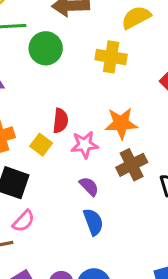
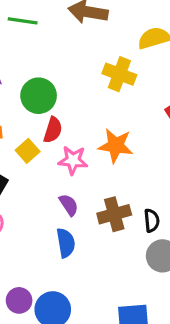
green circle: (46, 48) -> (39, 96), moved
brown cross: (132, 165) -> (114, 214), moved

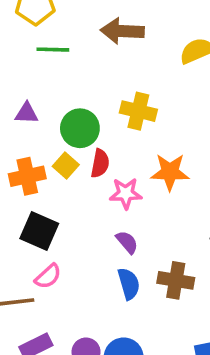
yellow cross: (119, 74) -> (138, 111), moved
yellow square: (28, 151) -> (66, 165), moved
brown cross: (114, 214) -> (176, 280), moved, turned 32

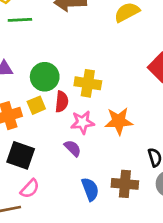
yellow cross: (138, 111) -> (88, 83), moved
yellow square: (66, 165) -> (36, 105), turned 30
orange star: (170, 172) -> (119, 121), moved
purple semicircle: (127, 242) -> (73, 148), moved

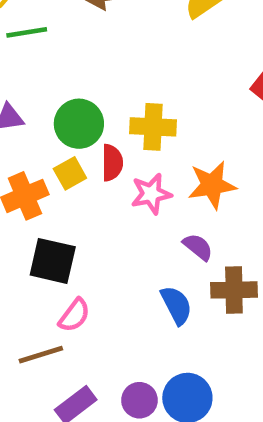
purple semicircle: (73, 148) -> (198, 247), moved

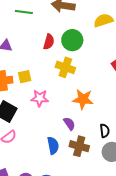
green circle: (79, 124) -> (72, 40), moved
red semicircle: (112, 163) -> (49, 42), moved
pink star: (151, 194) -> (40, 98), moved

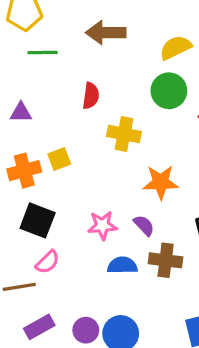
green circle: (72, 40) -> (169, 91), moved
pink star: (40, 98) -> (102, 225), moved
blue semicircle: (53, 145) -> (122, 265), turned -72

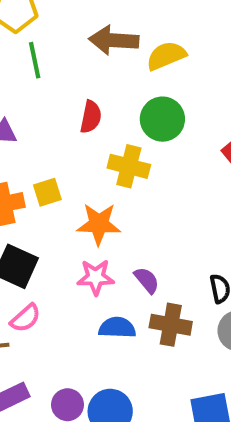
yellow semicircle: (176, 48) -> (166, 56), moved
green line: (43, 53) -> (35, 60), turned 76
green circle: (169, 91) -> (162, 119), moved
orange star: (161, 182) -> (99, 224), moved

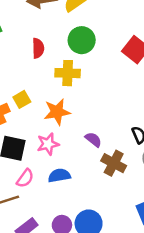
pink star: (96, 277) -> (48, 144), moved
brown cross: (171, 325) -> (114, 163), turned 30
blue semicircle: (117, 328) -> (59, 176), moved

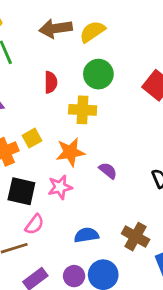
purple semicircle: (93, 139) -> (108, 171), moved
brown cross: (114, 163) -> (136, 237), moved
blue semicircle: (59, 176) -> (86, 235), moved

